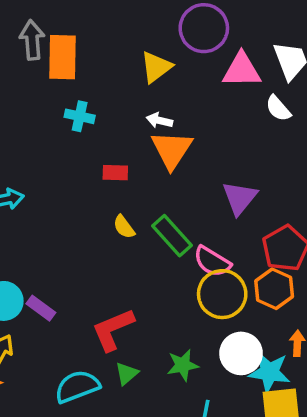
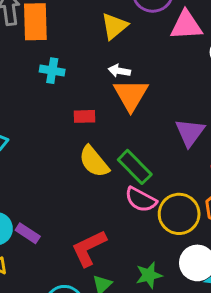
yellow semicircle: (124, 227) -> (94, 162), size x1.6
pink semicircle: (212, 262) -> (141, 200), moved

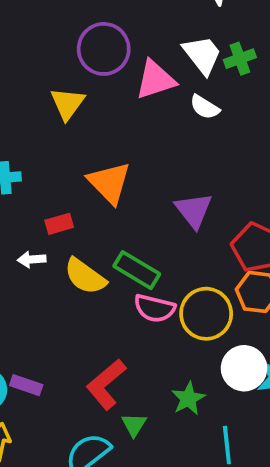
white arrow: (119, 71) -> (32, 259), moved

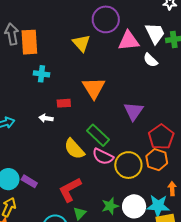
yellow triangle: (67, 103) -> (81, 43), turned -30
yellow semicircle: (85, 276) -> (74, 149), moved
white circle: (244, 368) -> (134, 206), moved

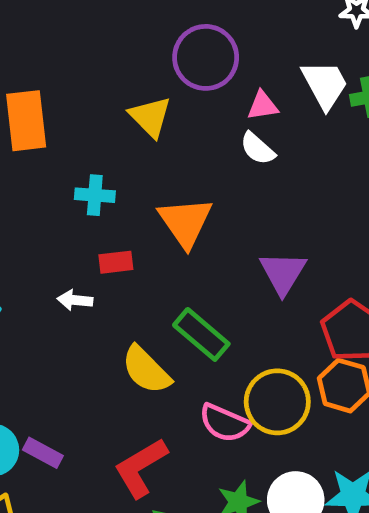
pink triangle: (129, 41) -> (263, 106), size x0.6
white semicircle: (150, 60) -> (258, 149), moved
cyan cross: (42, 74) -> (95, 195), moved
pink semicircle: (103, 157) -> (225, 423), moved

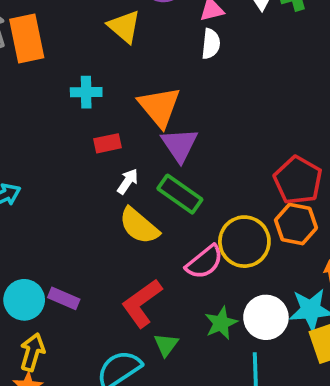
white semicircle: (258, 149) -> (211, 44), turned -120
purple triangle: (283, 273) -> (180, 145), moved
white arrow: (75, 300) -> (128, 181), moved, turned 124
pink semicircle: (225, 423) -> (205, 262), turned -57

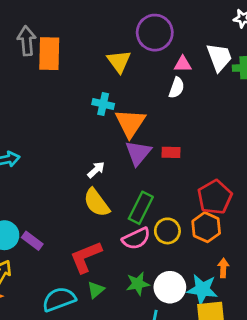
cyan cross: (86, 92) -> (103, 104), moved
red rectangle: (108, 143) -> (171, 152), moved
green rectangle: (180, 194) -> (141, 208), moved, turned 68
yellow circle: (244, 242) -> (167, 231), size x0.7

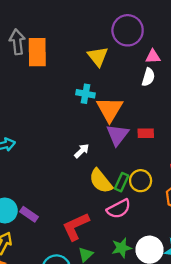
yellow semicircle: (97, 203) -> (101, 181), moved
green rectangle: (141, 208) -> (122, 182), size x0.7
yellow circle: (167, 231) -> (141, 181), moved

